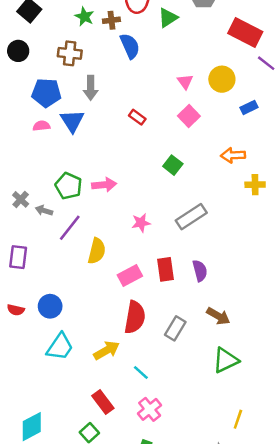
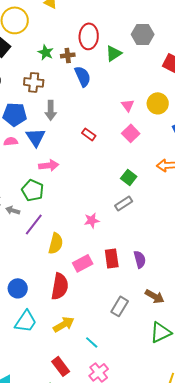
green square: (173, 165) -> (129, 177), moved
pink arrow: (104, 185) -> (49, 165), moved
gray rectangle: (191, 217) -> (124, 203), moved, size x0.7
red semicircle: (135, 317) -> (60, 286), moved

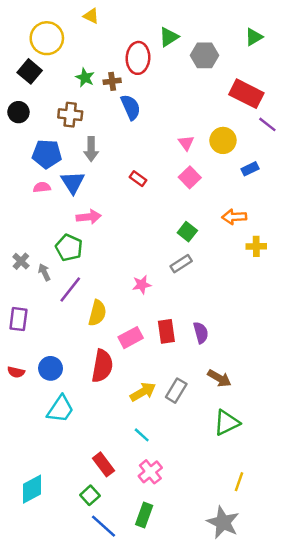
green triangle: (114, 53) -> (169, 37), moved
gray arrow: (13, 210) -> (44, 272), turned 48
yellow arrow: (64, 324) -> (143, 392), moved

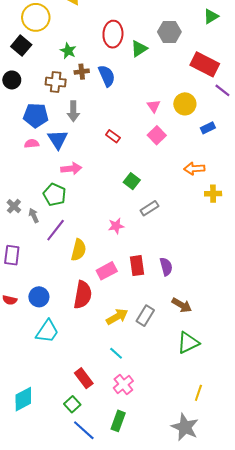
green triangle: (169, 37) -> (139, 49), moved
brown cross: (112, 81) -> (82, 72), moved
green square: (187, 232) -> (132, 181), moved

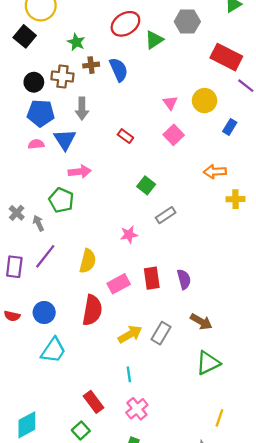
red ellipse: (113, 34) -> (125, 24), turned 55
black circle: (12, 80) -> (34, 82), moved
blue rectangle: (208, 128) -> (230, 127), turned -32
purple line: (56, 230) -> (45, 256), moved
cyan line: (116, 353) -> (129, 374), turned 40

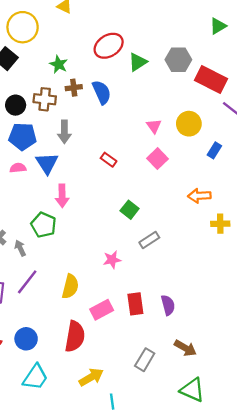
gray hexagon: (187, 22) -> (178, 60), moved
pink arrow: (80, 172) -> (62, 196), turned 95
yellow arrow: (130, 334) -> (91, 377), moved
green triangle: (208, 363) -> (192, 390), turned 50

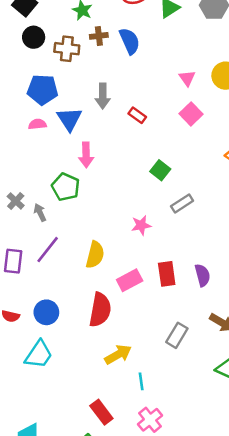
black circle: (16, 105) -> (34, 37), moved
gray arrow: (64, 132) -> (103, 96), moved
cyan trapezoid: (35, 377) -> (39, 355), moved

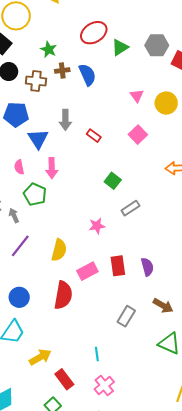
pink triangle: (187, 78) -> (137, 96), moved
pink semicircle: (37, 124) -> (19, 167), moved, turned -96
yellow arrow: (118, 355) -> (40, 357), moved

